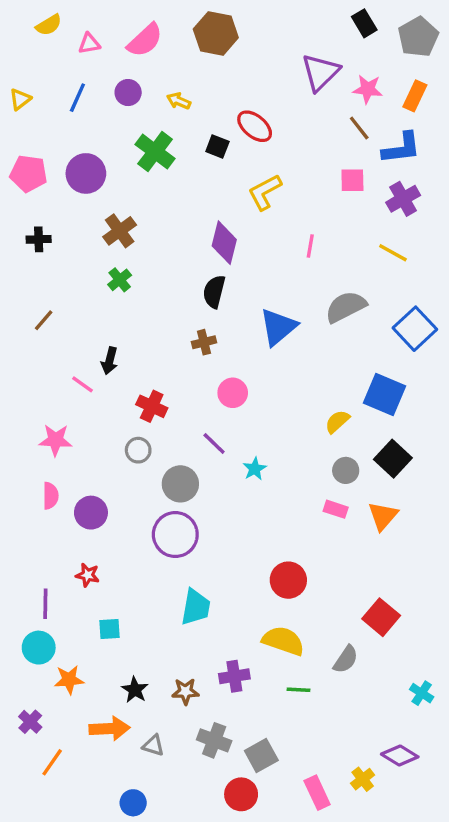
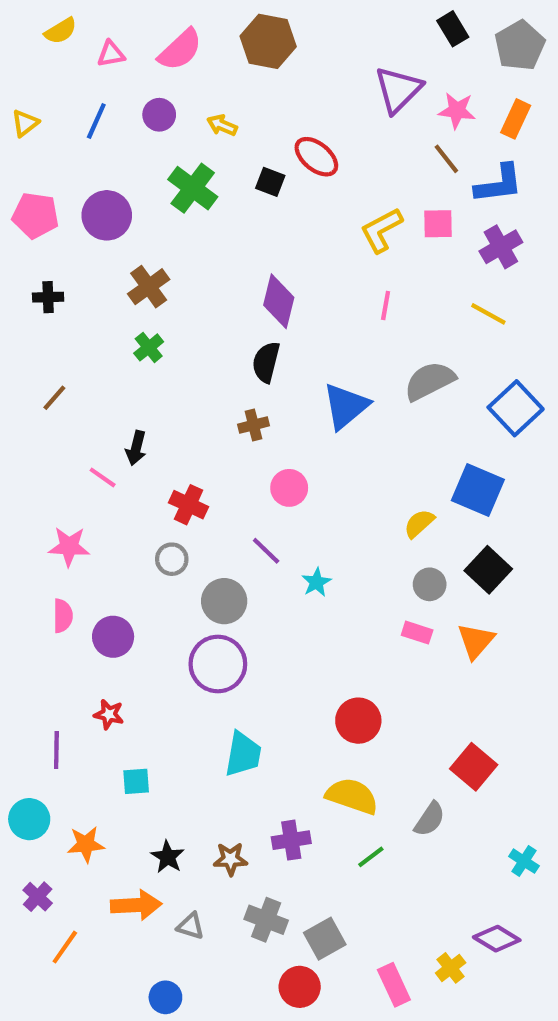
yellow L-shape: (265, 192) -> (381, 230), moved
cyan circle: (39, 648) -> (29, 819), moved
green line: (298, 690) -> (371, 857), turned -40

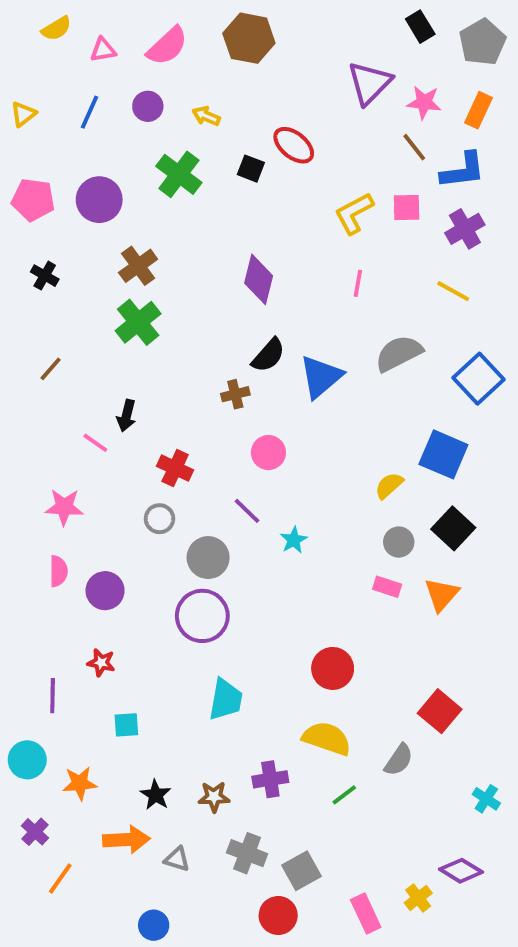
black cross: (48, 297) -> (45, 276), turned 32
green cross: (149, 347) -> (138, 322), size x1.6
black semicircle: (266, 362) -> (268, 355), moved, turned -153

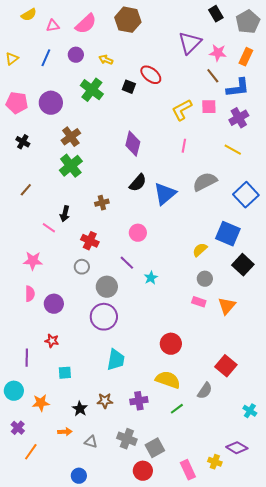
brown cross: (235, 394) -> (102, 203), moved
black square: (453, 528) -> (243, 265), moved
brown star: (214, 797) -> (105, 401), moved
orange arrow: (126, 840) -> (65, 432), size x0.6
yellow cross: (418, 898) -> (215, 462), turned -32

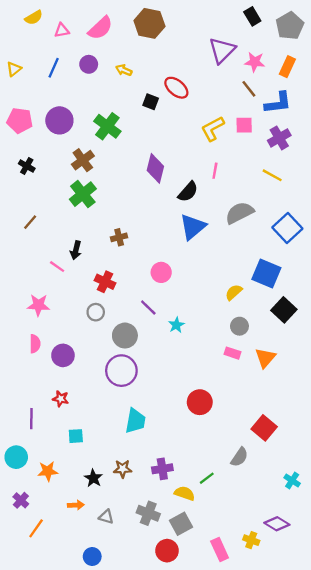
green cross: (92, 90) -> (107, 126), moved
black semicircle: (138, 183) -> (188, 192), moved
yellow semicircle: (168, 380) -> (185, 493), moved, size x0.7

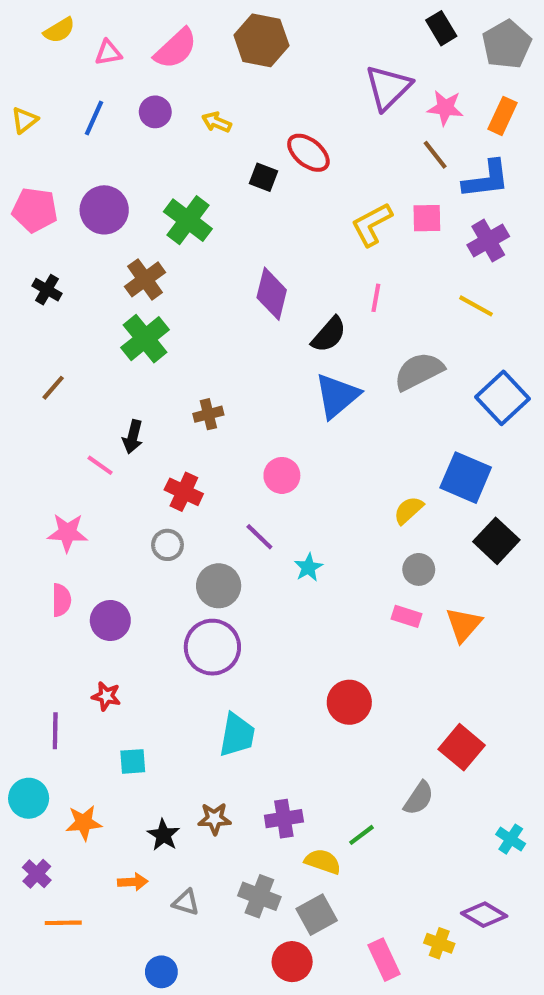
orange line: (36, 528) -> (63, 923), turned 54

